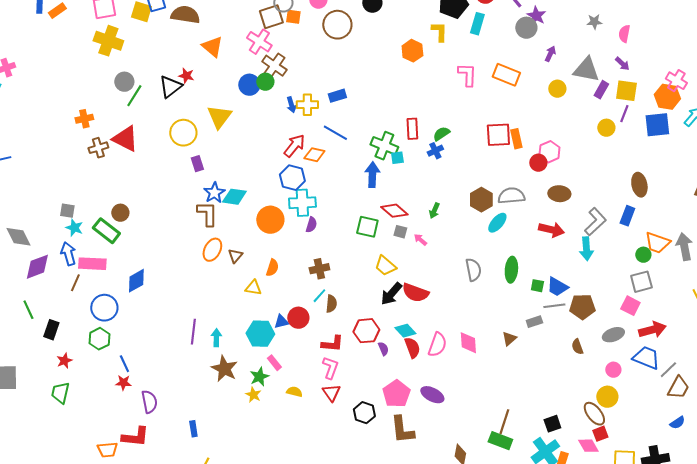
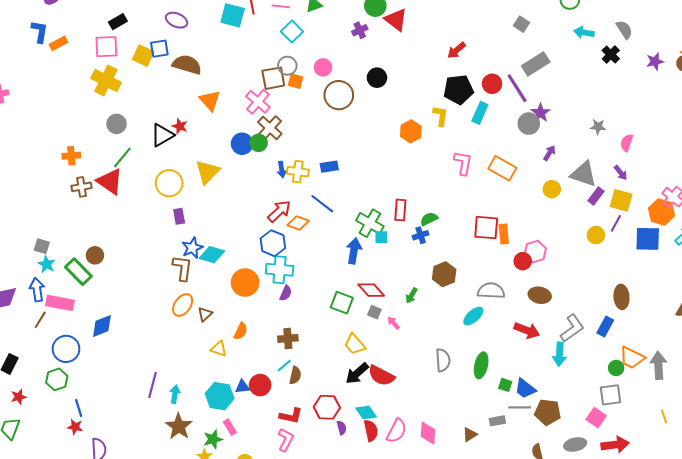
green line: (134, 96) -> (122, 157), moved
brown hexagon: (481, 200) -> (444, 274), moved

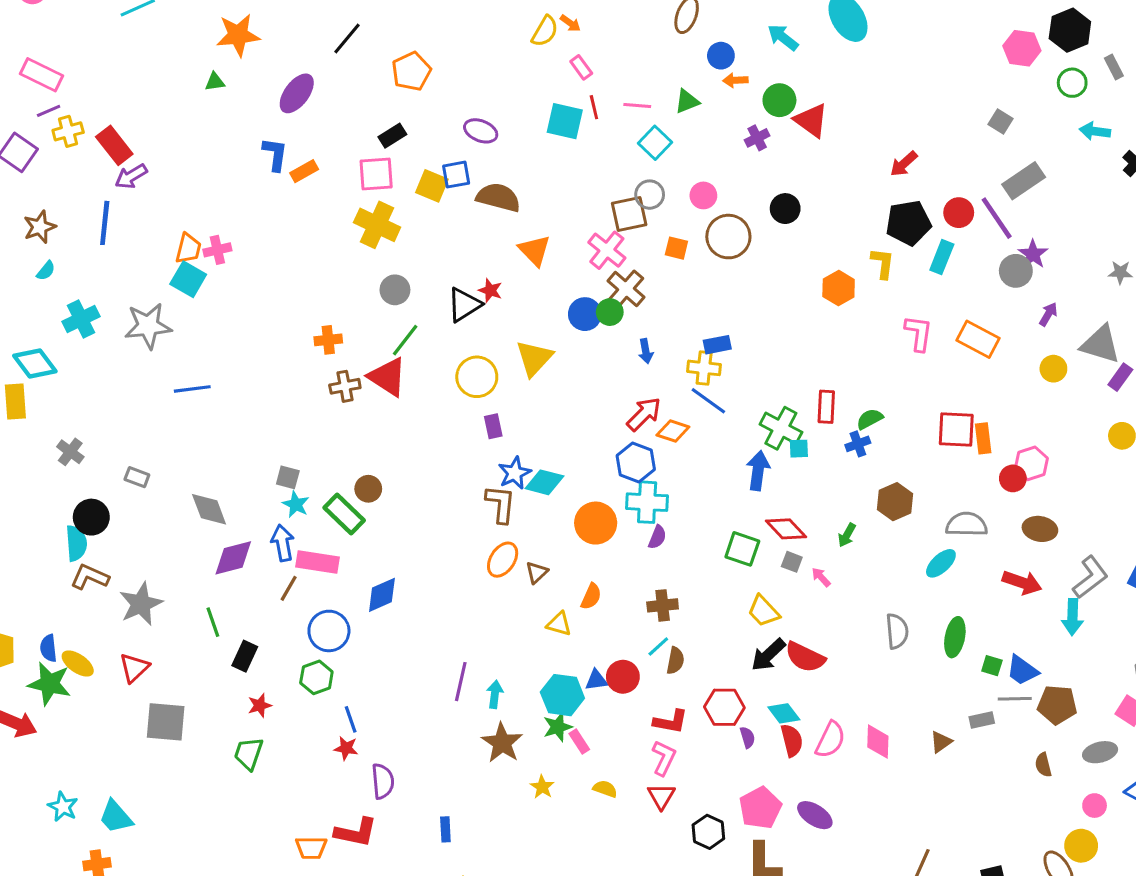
orange square: (296, 81) -> (676, 248), moved
yellow cross: (298, 172) -> (704, 368), moved
green star: (213, 439) -> (558, 727), moved

